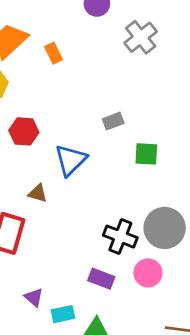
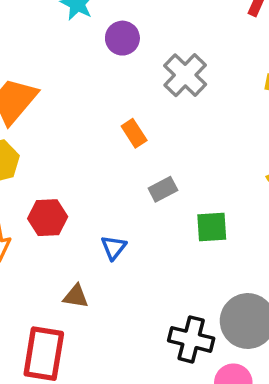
orange rectangle: (54, 53) -> (134, 133), moved
blue triangle: (71, 160) -> (114, 247), size x0.6

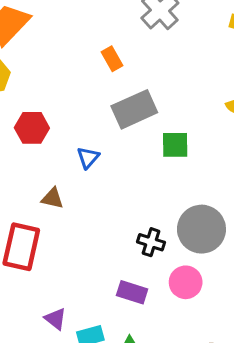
gray rectangle: (163, 189) -> (134, 109), size x1.8
black cross: (191, 339) -> (151, 242), size x0.7

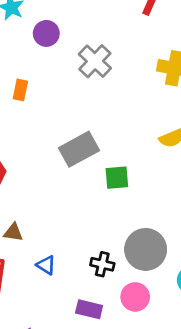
orange rectangle: (112, 59) -> (20, 90), moved, turned 45
blue triangle: (88, 158) -> (46, 265), moved, turned -35

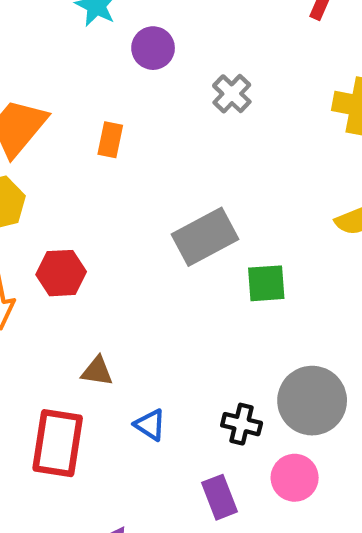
gray cross: (95, 61) -> (232, 94), size x0.7
purple rectangle: (89, 309) -> (219, 497), turned 55

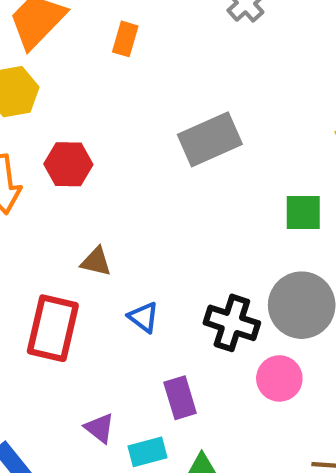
green square: (266, 283) -> (303, 213), moved
black cross: (242, 424) -> (232, 323), size x1.4
purple rectangle: (219, 497) -> (180, 398), moved

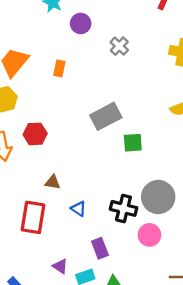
green square: (303, 213) -> (133, 143), moved

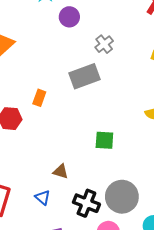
orange rectangle: (59, 68) -> (39, 98), moved
gray rectangle: (106, 116) -> (84, 76), moved
brown triangle: (53, 182) -> (61, 171), moved

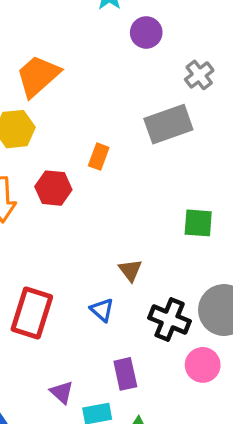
brown triangle: (61, 171) -> (130, 270), turned 35

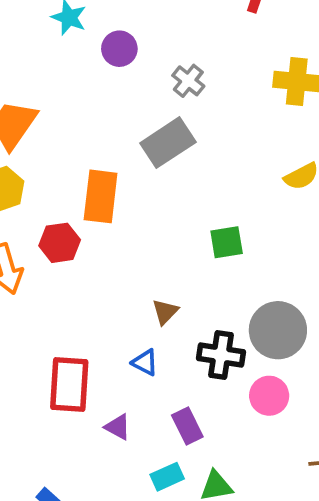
orange rectangle: (99, 157) -> (101, 196), size x1.8
brown triangle: (130, 270) -> (165, 312), turned 35
purple triangle: (62, 392) -> (118, 427), moved

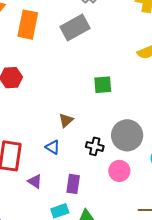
orange rectangle: (101, 196) -> (28, 25), moved
black cross: (221, 355) -> (95, 146), size x0.7
purple rectangle: (187, 426) -> (73, 184), turned 30

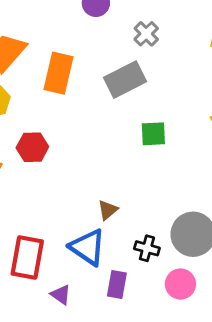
green square: (103, 85) -> (153, 134), moved
blue triangle: (53, 147) -> (88, 247), size x1.8
purple rectangle: (73, 184) -> (117, 284), moved

